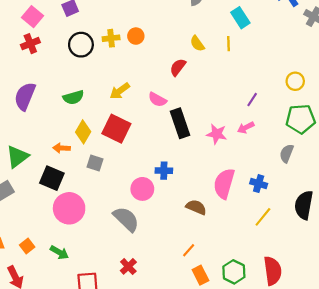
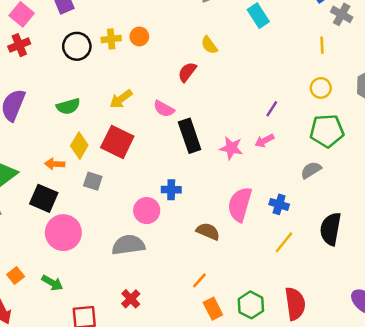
yellow line: (228, 44) -> (322, 45), moved
gray semicircle: (287, 153) -> (311, 170), turned 36
gray semicircle: (126, 219) -> (128, 245), turned -52

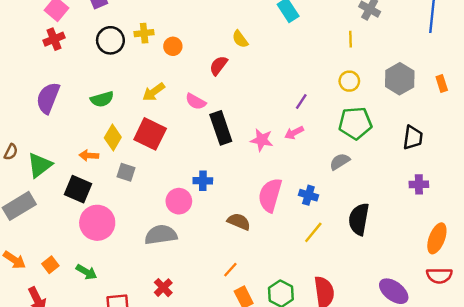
orange circle: (139, 36) -> (173, 46), moved

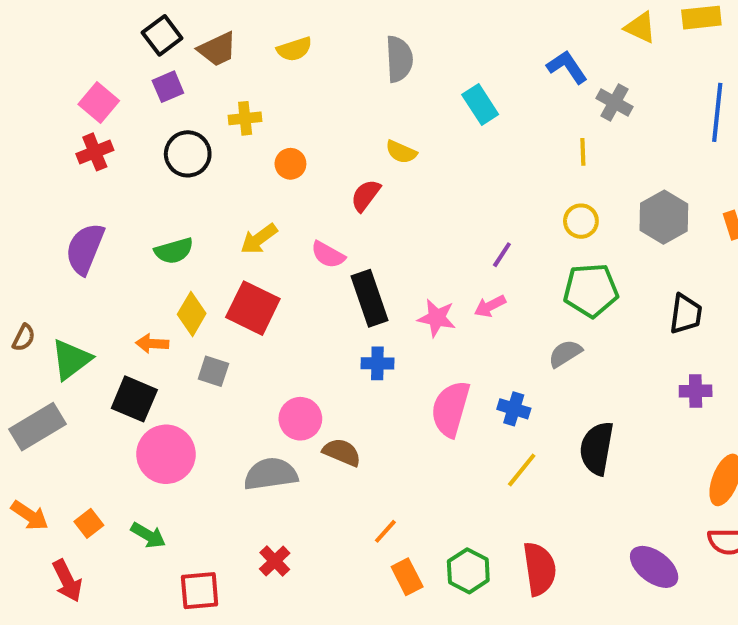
yellow cross: (144, 33) -> (245, 118), moved
yellow semicircle: (240, 39) -> (401, 152), turned -30
blue cross: (203, 181) -> (377, 363), moved
brown semicircle: (239, 222) -> (342, 452), moved

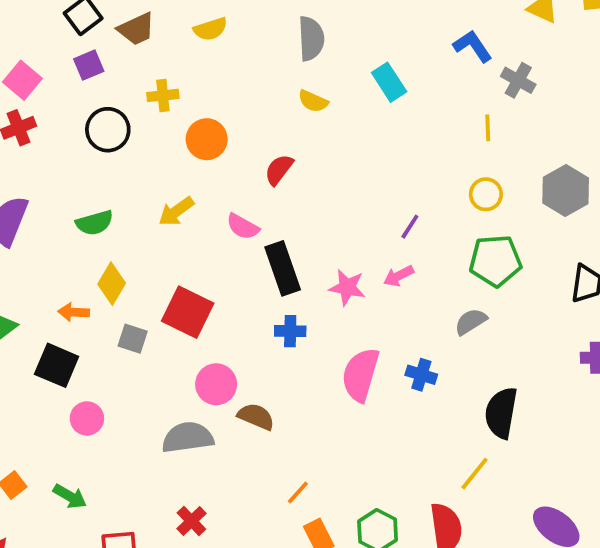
yellow semicircle: (401, 152) -> (313, 101), moved
orange circle: (290, 164) -> (207, 139), size x1.4
red square: (253, 308) -> (188, 312), moved
pink circle: (166, 454) -> (87, 418), size x0.6
yellow line: (522, 470) -> (474, 474), moved

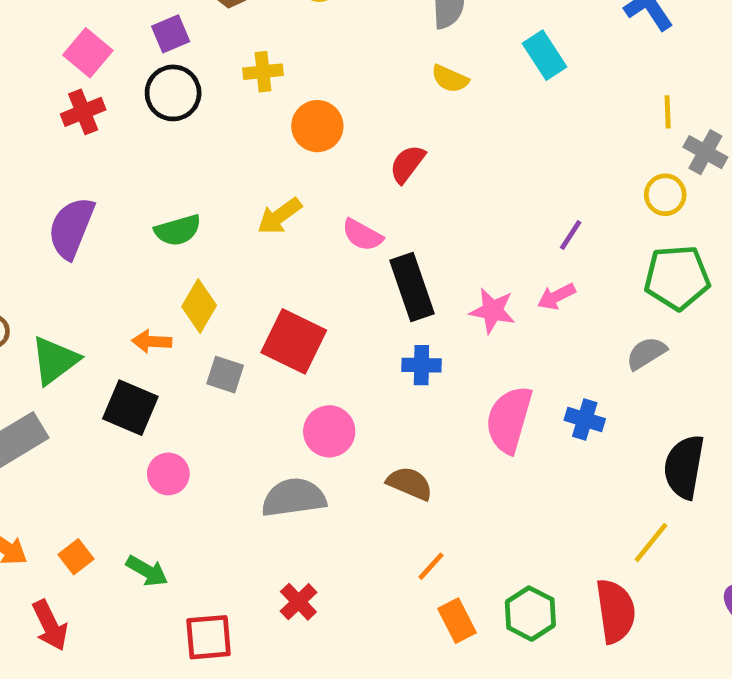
gray cross: (518, 80) -> (705, 152), moved
black circle: (108, 130) -> (173, 93), moved
brown semicircle: (256, 417) -> (410, 483), moved

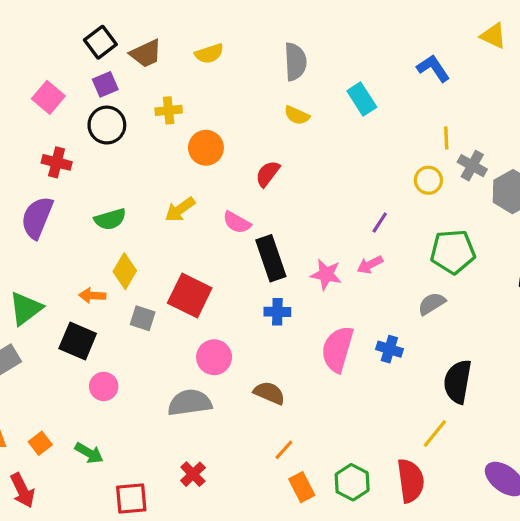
red cross: (83, 112) -> (57, 162), moved, turned 36
yellow circle: (665, 195) -> (428, 180), moved

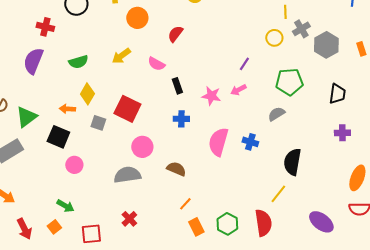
gray cross: (472, 166) -> (301, 29), turned 30
black rectangle: (271, 258) -> (177, 86), size x0.6
orange square: (40, 443) -> (54, 227), moved

